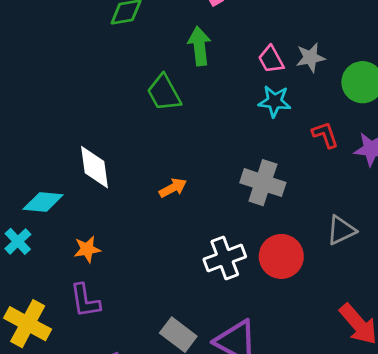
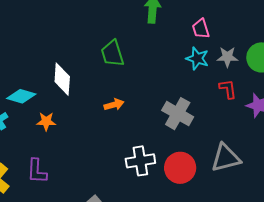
gray star: (310, 58) -> (227, 57), moved
green trapezoid: (164, 93) -> (112, 53), moved
gray triangle: (341, 230) -> (226, 158), size x1.4
orange star: (87, 249) -> (46, 121), moved

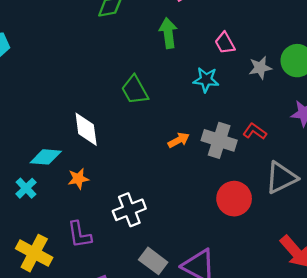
cyan star: (197, 58) -> (206, 80), moved
red L-shape: (228, 89) -> (255, 131), moved, turned -35
orange arrow: (114, 105) -> (179, 140), moved
white cross: (140, 161) -> (129, 210), moved

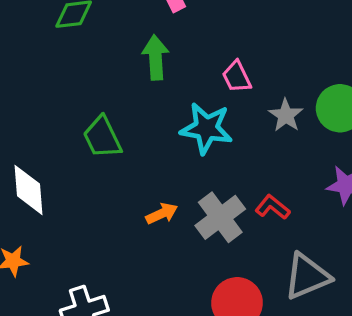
gray star: (260, 68) -> (286, 115), turned -30
cyan star: (206, 80) -> (206, 128), size x1.4
gray cross: (219, 140) -> (220, 217), turned 32

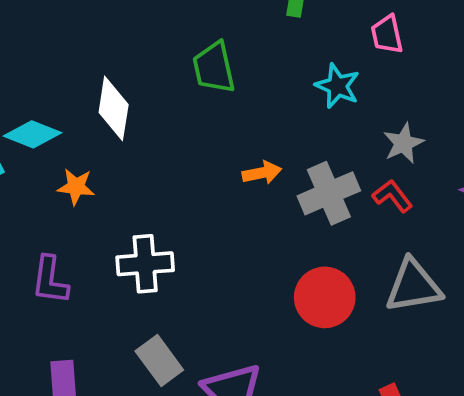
gray star: (286, 115) -> (403, 143), moved
cyan star: (206, 128) -> (337, 86), size x0.7

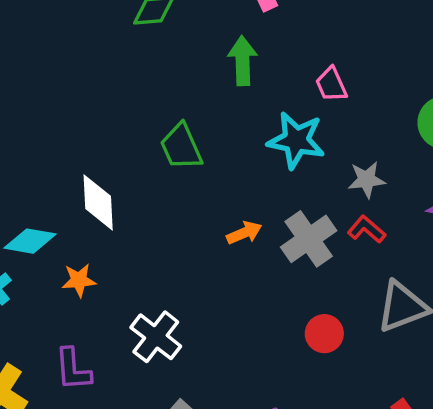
cyan star: (337, 86) -> (296, 140), size x1.4
gray star: (403, 143) -> (367, 180), turned 30
white cross: (145, 264) -> (156, 337), turned -36
red circle: (325, 297) -> (324, 334), size x0.7

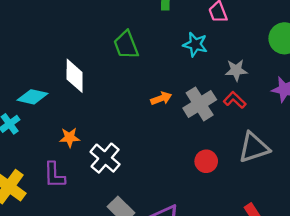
cyan star: (296, 140) -> (195, 44), size x0.7
orange star: (79, 280) -> (70, 138), moved

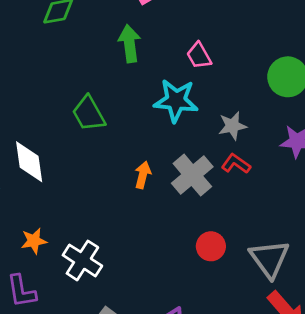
cyan star: (195, 44) -> (176, 101), size x1.4
orange arrow: (161, 98) -> (143, 175), turned -48
gray triangle: (254, 147) -> (269, 259), moved, turned -40

